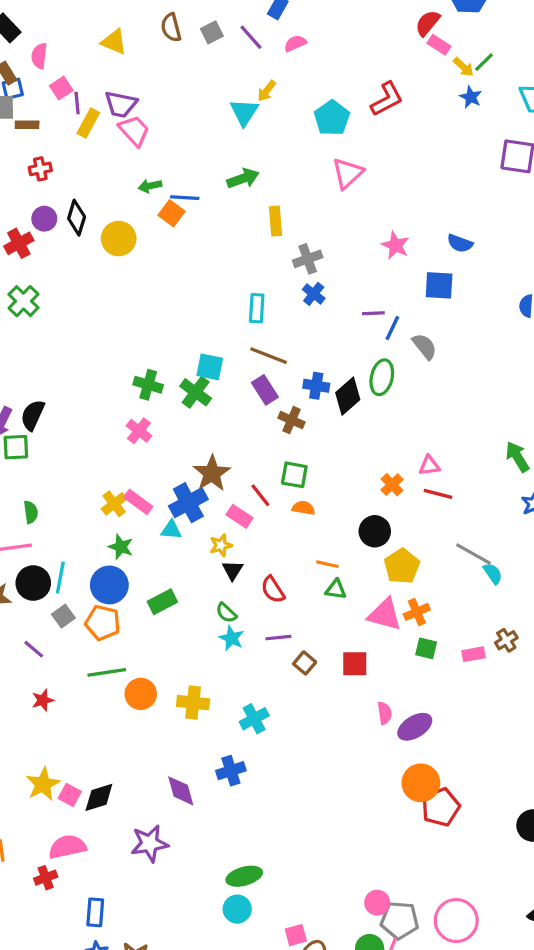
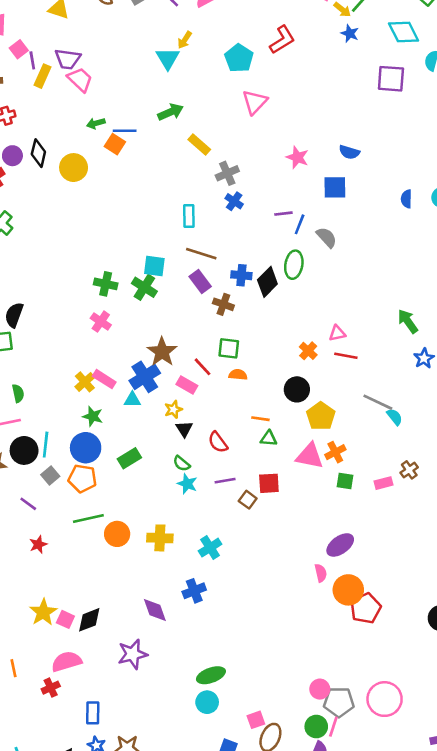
yellow rectangle: (276, 221) -> (199, 145), turned -40
red square: (355, 664) -> (269, 483), moved
pink semicircle: (385, 713) -> (321, 573), moved

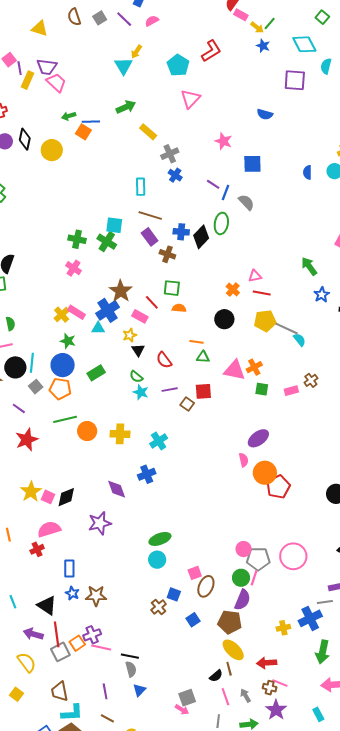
blue semicircle: (349, 152) -> (265, 114), moved
purple line: (283, 214) -> (213, 184), turned 40
yellow pentagon: (321, 416) -> (265, 321), moved, turned 30
red star: (38, 545) -> (27, 440), size x1.6

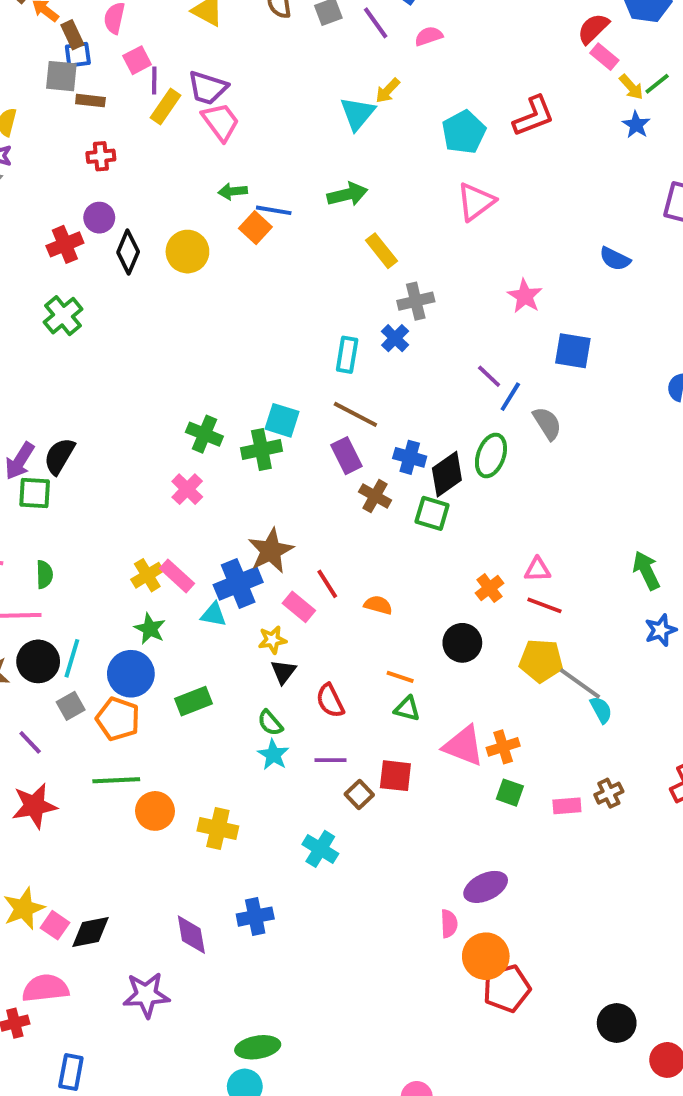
black diamond: (25, 139) -> (128, 252), moved
blue cross: (175, 175) -> (395, 338), moved
green cross: (107, 242) -> (261, 449), turned 36
green square: (172, 288) -> (432, 513), moved
cyan cross: (159, 441) -> (320, 849), moved, turned -36

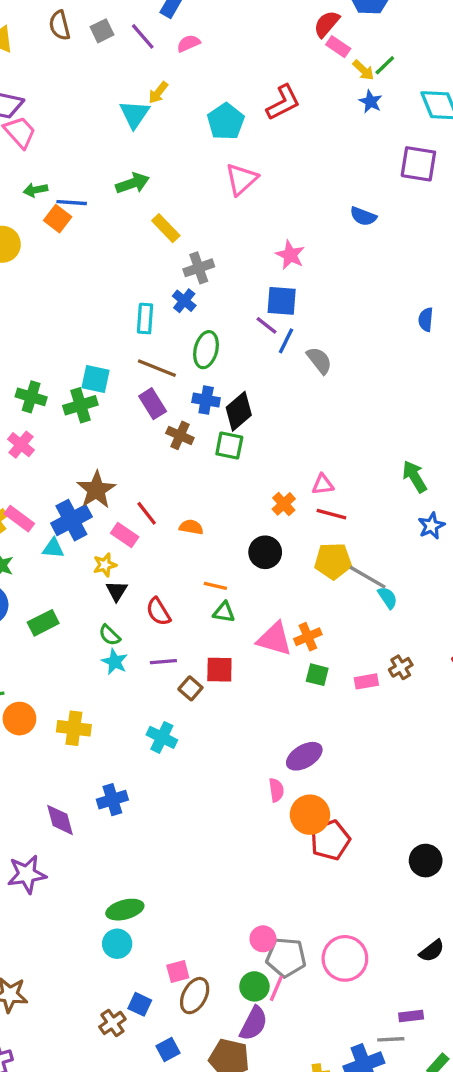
blue square: (573, 351) -> (282, 301), moved
green ellipse: (491, 456) -> (206, 350), moved

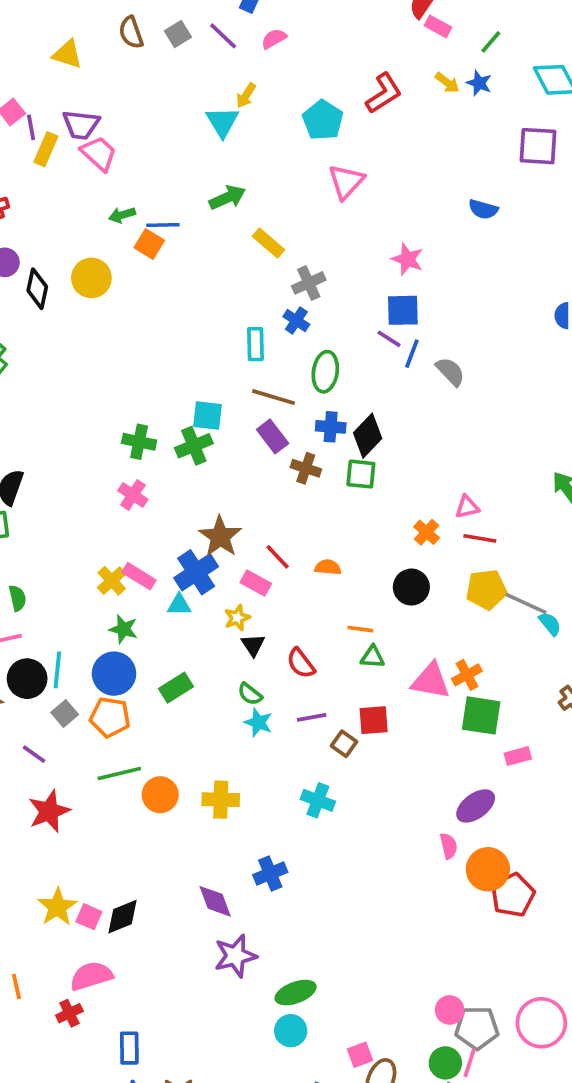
yellow arrow: (363, 70) -> (447, 83), moved
green square: (317, 675) -> (481, 715), size x1.6
pink rectangle: (366, 681) -> (518, 756), moved
purple star: (27, 874) -> (235, 956), moved

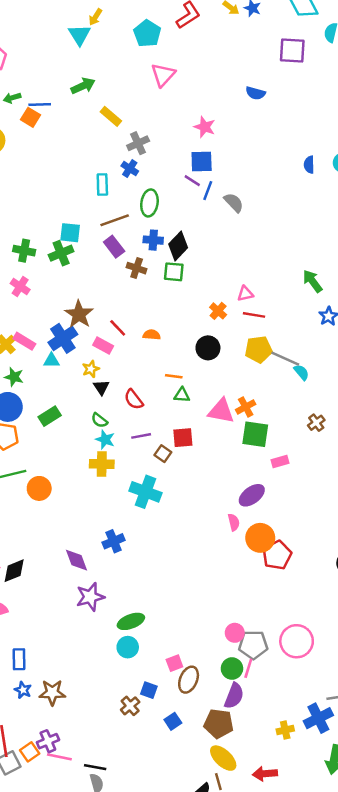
brown line: (274, 397) -> (115, 220), turned -36
yellow cross: (221, 800) -> (102, 464), moved
cyan cross: (318, 800) -> (145, 492), size x1.4

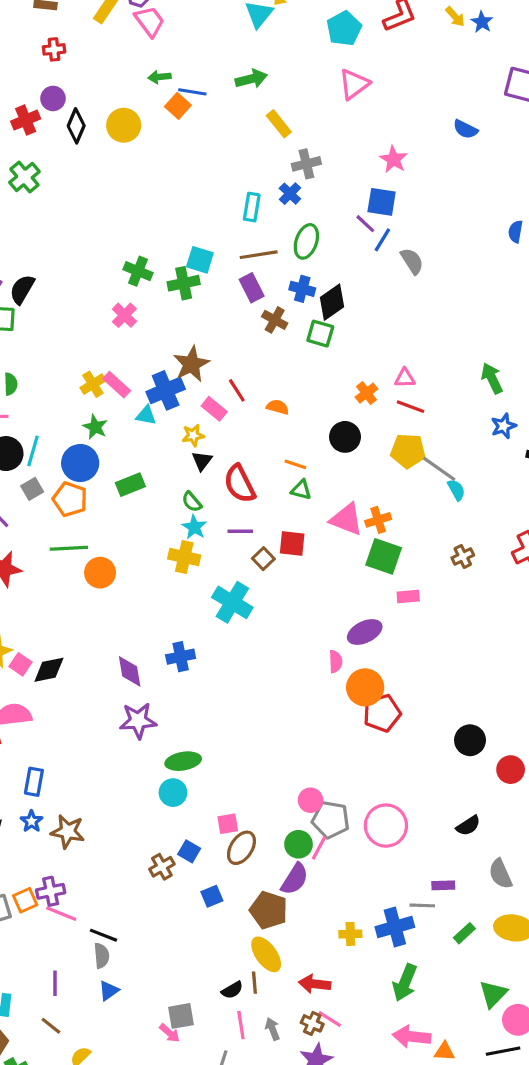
red semicircle: (134, 399) -> (240, 484), size x1.4

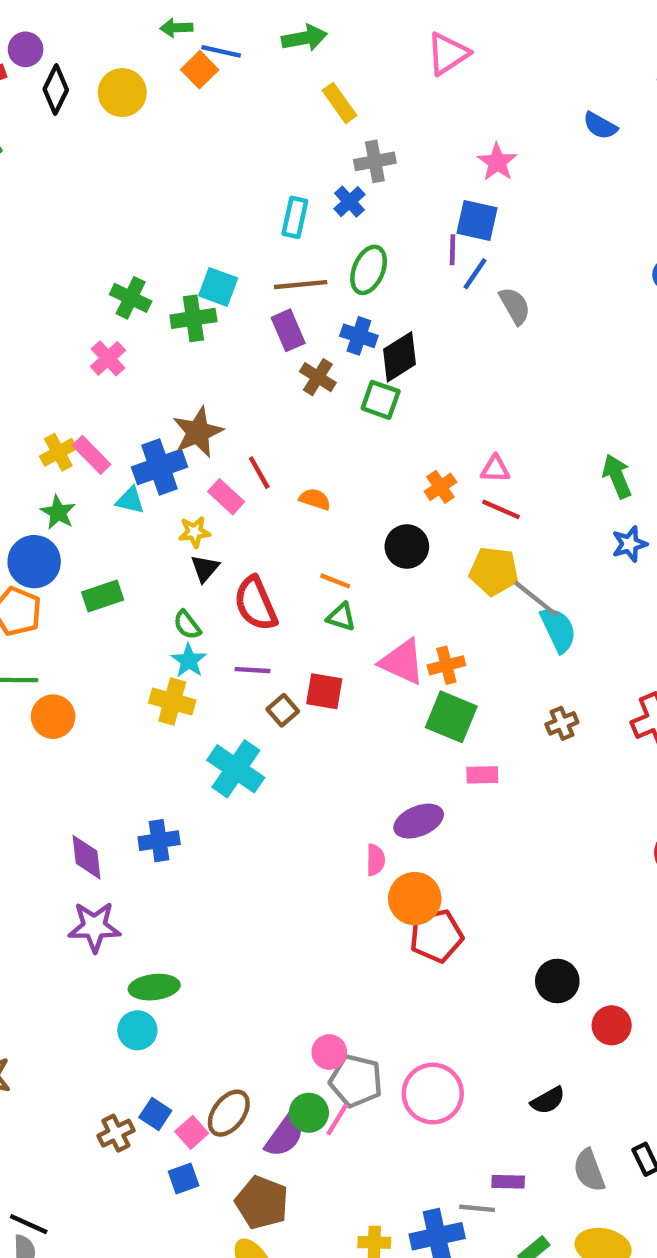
purple line: (365, 224) -> (452, 250), turned 45
cyan semicircle: (456, 490) -> (558, 630), size x1.5
pink square: (228, 824) -> (192, 1132), moved, turned -35
purple semicircle: (295, 879) -> (285, 1135), moved

